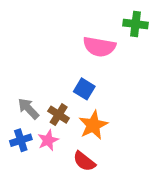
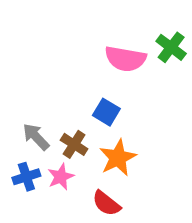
green cross: (136, 24) -> (171, 47), moved, turned 30

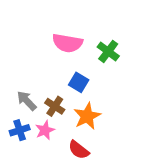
green cross: (171, 47) -> (108, 51), moved
pink semicircle: (125, 59) -> (67, 43), moved

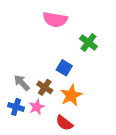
pink semicircle: (67, 43) -> (55, 20), moved
blue cross: (20, 130) -> (16, 107), turned 35

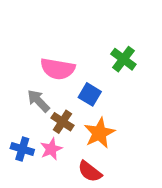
pink semicircle: (55, 20) -> (58, 69), moved
gray arrow: (22, 83) -> (38, 101), moved

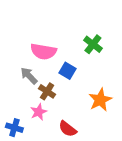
orange star: (99, 133) -> (100, 100), moved
blue cross: (22, 149) -> (14, 128), moved

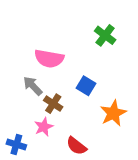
green cross: (93, 44) -> (105, 35), moved
blue square: (68, 71) -> (86, 86), moved

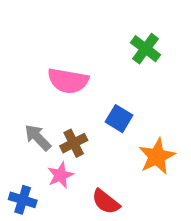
gray arrow: (33, 86) -> (38, 137), moved
brown cross: (53, 104) -> (74, 143), turned 30

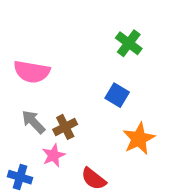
pink semicircle: (68, 81) -> (32, 72), moved
blue square: (119, 119) -> (117, 95), moved

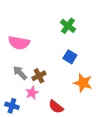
green cross: (129, 43) -> (68, 26), moved
orange star: (139, 139) -> (83, 83), turned -30

